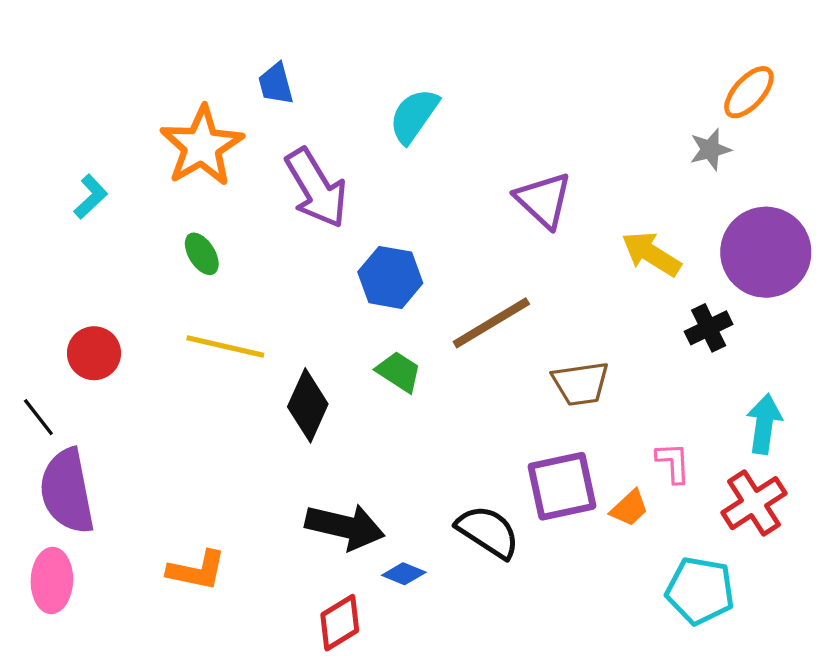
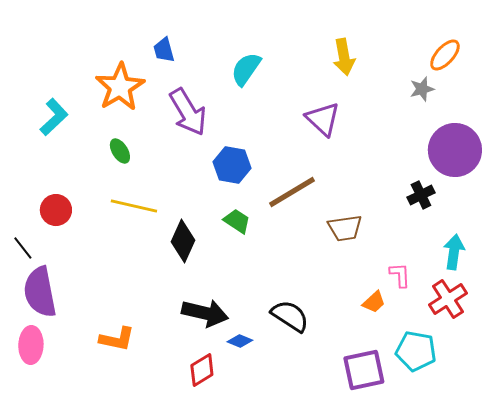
cyan L-shape: (91, 197) -> (54, 117), size x1.4
yellow arrow: (651, 254) -> (344, 57), moved, turned -132
purple square: (562, 486) -> (364, 370), moved

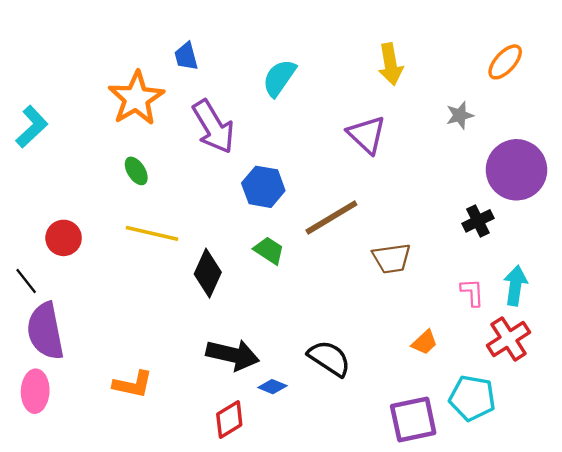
gray star: (422, 89) -> (460, 115), moved
cyan L-shape: (54, 117) -> (32, 127), moved
pink L-shape: (400, 275) -> (472, 292), moved

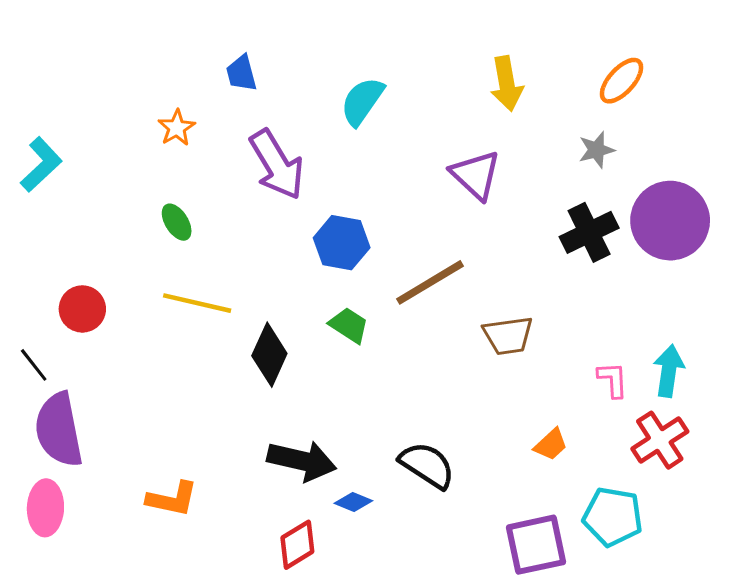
orange ellipse: (505, 62) -> (621, 81), moved
orange star: (136, 98) -> (177, 128), size x0.5
black cross: (478, 221) -> (589, 232), moved, size x1.4

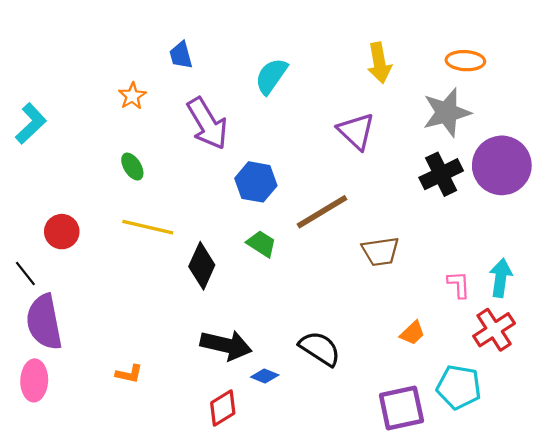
orange ellipse: (621, 81) -> (465, 61), turned 51
gray star: (596, 150) -> (447, 112), size x1.8
orange L-shape: (172, 499) -> (129, 374), size x0.7

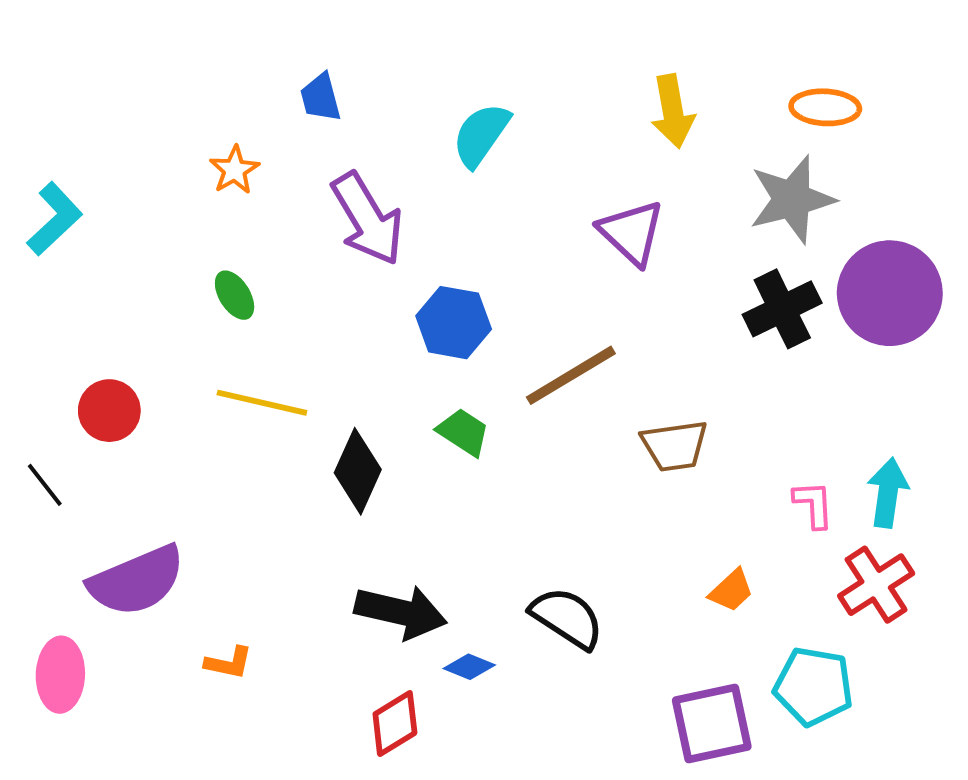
purple semicircle: (44, 322) -> (137, 581), moved, turned -102

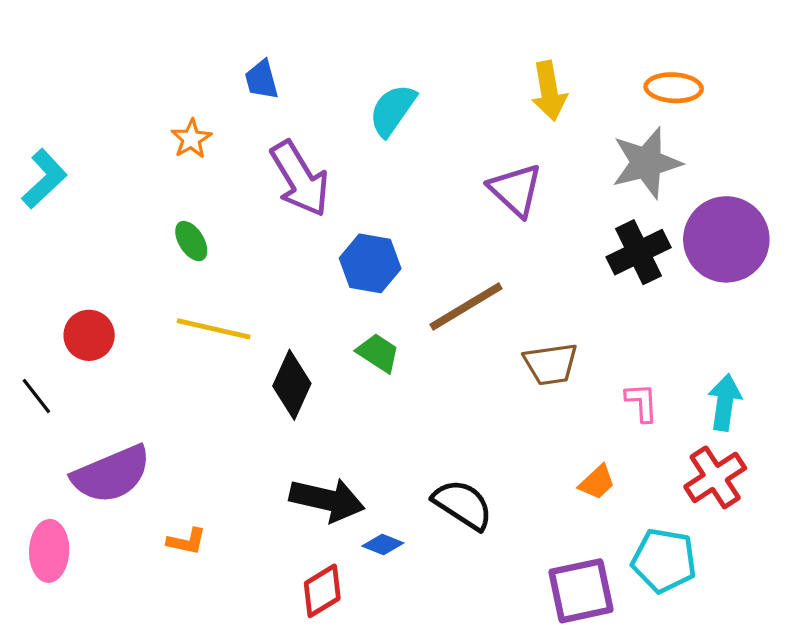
pink L-shape: (813, 504) -> (642, 402), moved

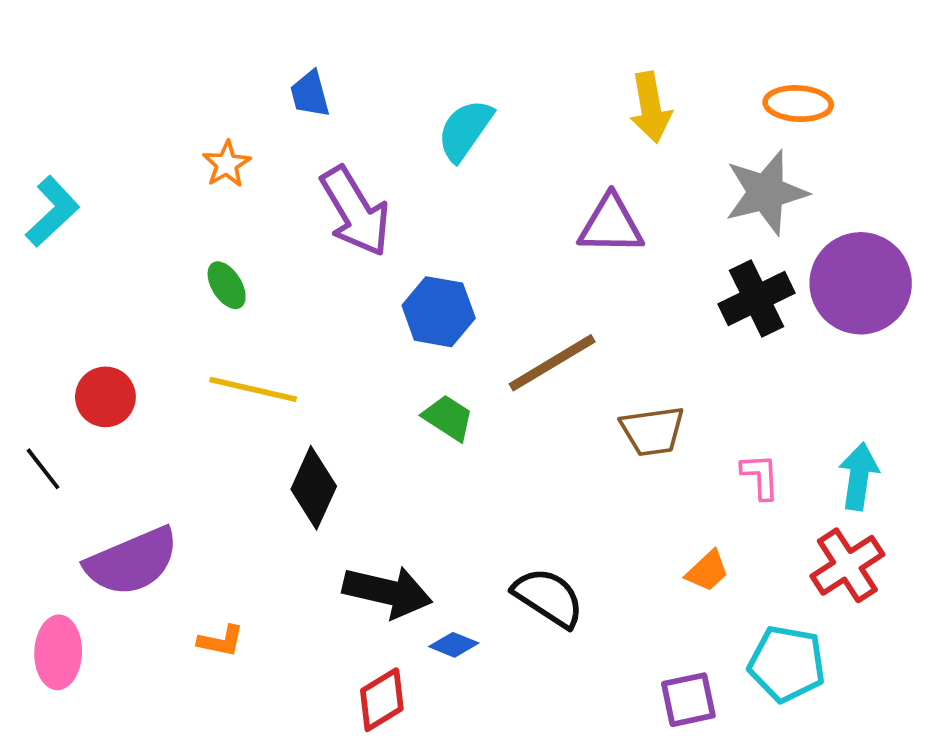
purple triangle: (516, 190) -> (611, 225), turned -42
black diamond: (292, 385) -> (314, 488), moved
purple square: (581, 591) -> (688, 700), size x0.7

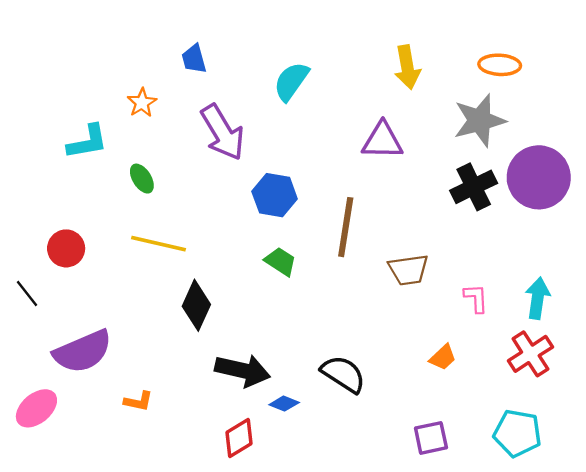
cyan L-shape: (52, 211) -> (87, 142), moved, turned 33
brown line: (552, 363) -> (346, 227), turned -50
pink ellipse: (58, 652) -> (36, 408), turned 48
cyan pentagon: (787, 664) -> (517, 433), moved

